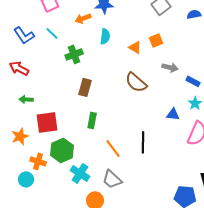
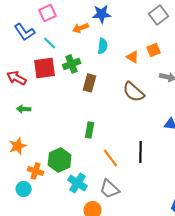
blue L-shape: (24, 35) -> (25, 32), moved
brown rectangle: (85, 87) -> (90, 83), moved
red square: (47, 122) -> (45, 68), moved

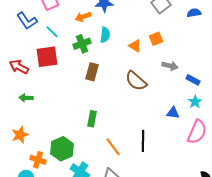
green cross: (72, 64) -> (82, 44), moved

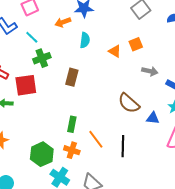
green cross: (82, 44) -> (42, 58), moved
red square: (47, 57) -> (26, 85), moved
brown semicircle: (136, 81) -> (129, 103), moved
orange line: (113, 147) -> (96, 139), moved
orange cross: (38, 160) -> (72, 150), moved

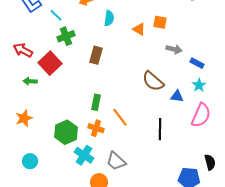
orange square: (136, 44) -> (160, 22), turned 32
red square: (26, 85) -> (50, 63), turned -35
black line: (123, 146) -> (160, 129), moved

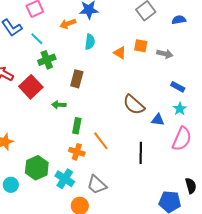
gray arrow: (174, 49) -> (165, 54), moved
green arrow: (30, 81) -> (59, 105), moved
green hexagon: (66, 132) -> (37, 168), moved

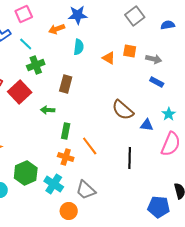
blue rectangle: (178, 87) -> (157, 82), moved

